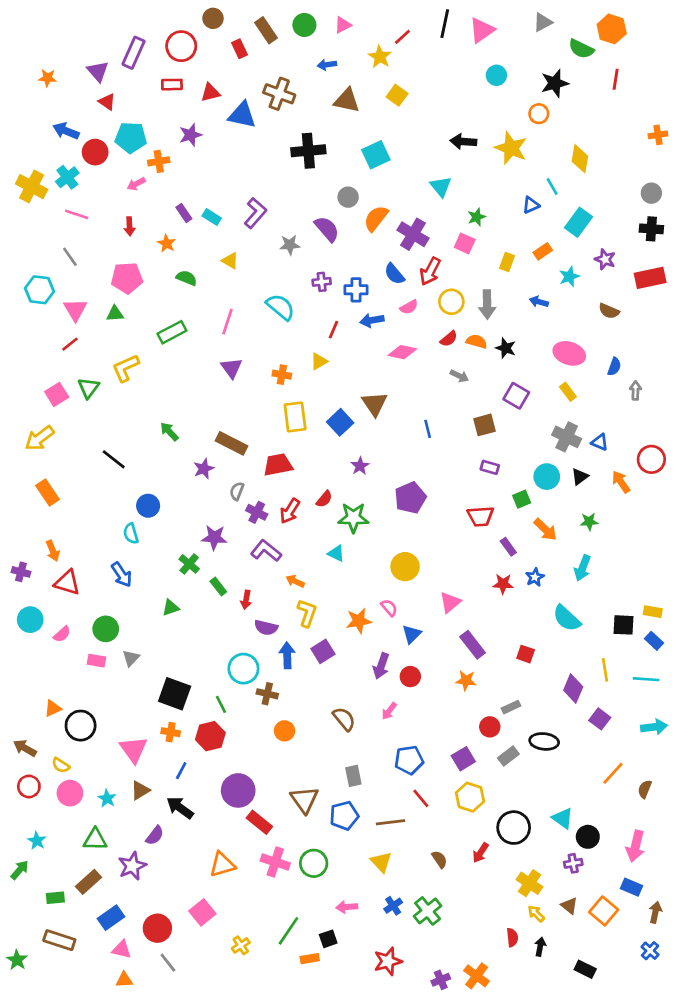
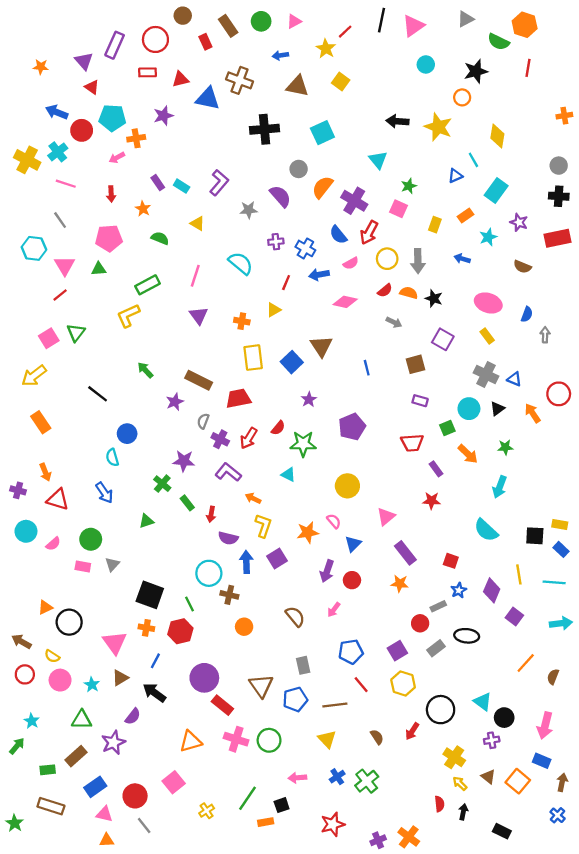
blue cross: (356, 290) -> (305, 248), turned 30
yellow L-shape: (126, 368) -> (128, 315), moved
blue star: (535, 577) -> (459, 590), moved

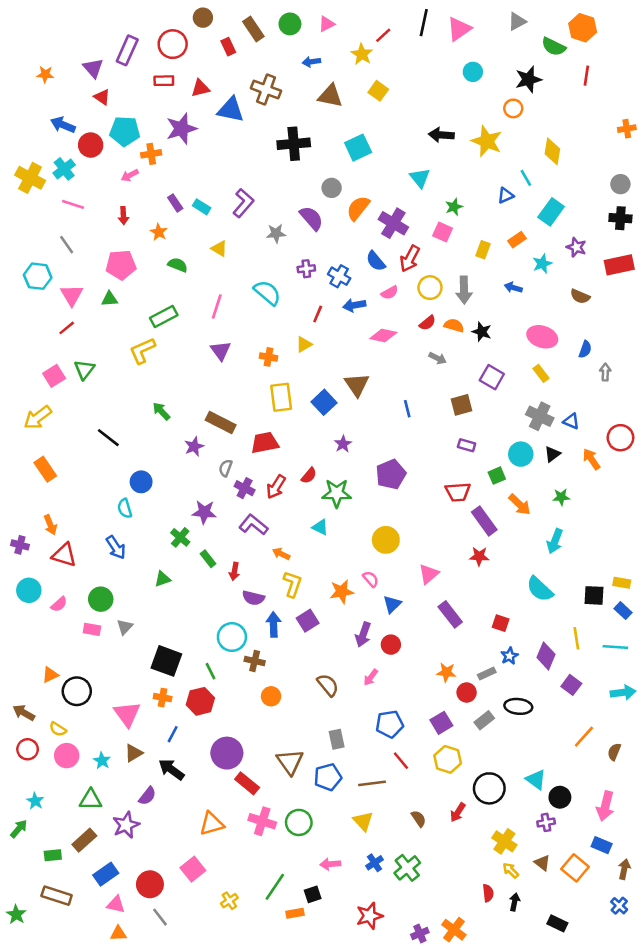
purple star: (163, 116) -> (181, 129), size x1.4
purple rectangle: (436, 469) -> (484, 521), size x1.6
orange star: (400, 584) -> (446, 672), moved

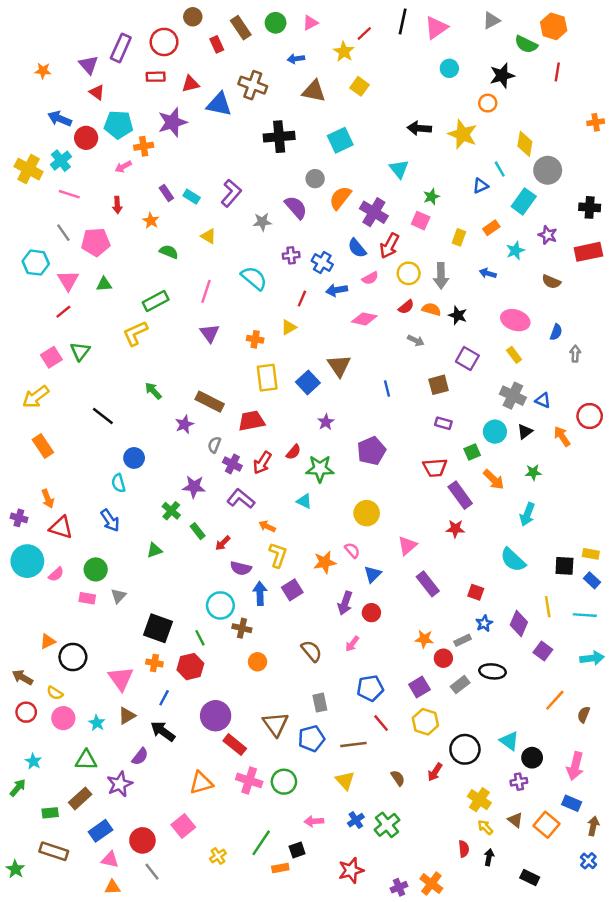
gray circle: (620, 184) -> (548, 170), moved, size x1.5
pink pentagon: (121, 265) -> (96, 242), moved
red arrow: (234, 571) -> (223, 543), turned 35
cyan circle: (29, 590) -> (27, 561), size x1.4

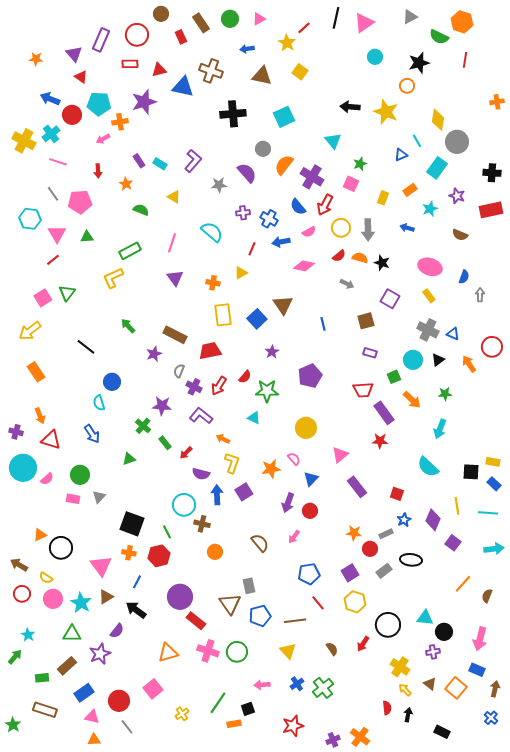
gray rectangle: (320, 703) -> (249, 586), moved
cyan star: (97, 723) -> (81, 603), size x1.5
cyan triangle: (509, 741) -> (425, 618), turned -30

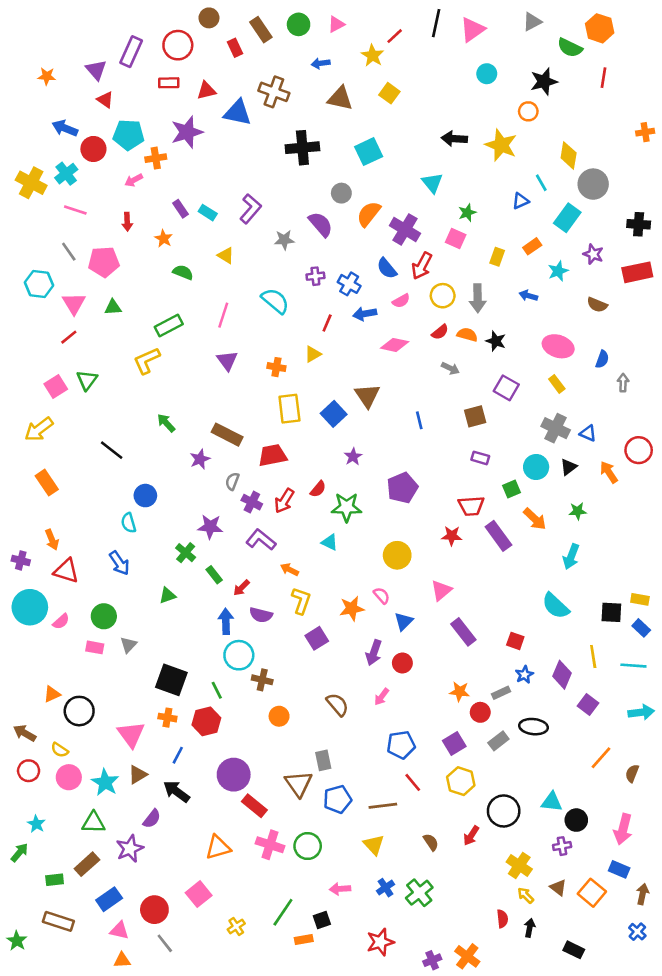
red star: (380, 441) -> (452, 536), moved
blue arrow: (217, 495) -> (226, 621), moved

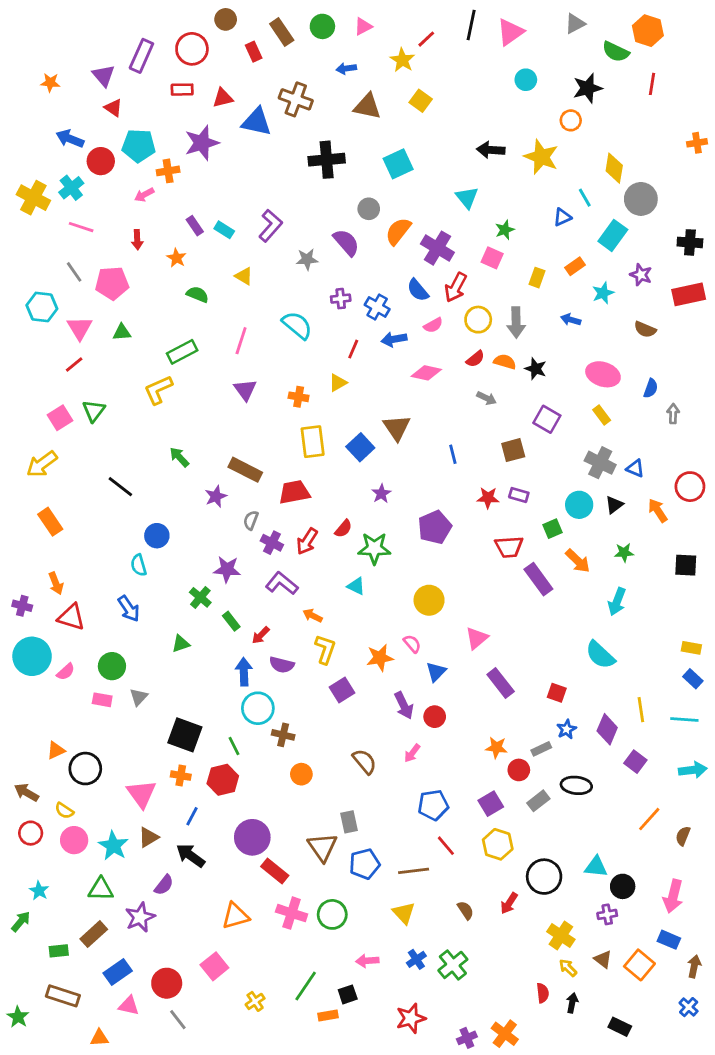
red star: (452, 536) -> (488, 498), moved
black square: (611, 612) -> (686, 565), moved
purple arrow: (374, 653) -> (404, 705), turned -45
orange triangle: (122, 960) -> (99, 1038), moved

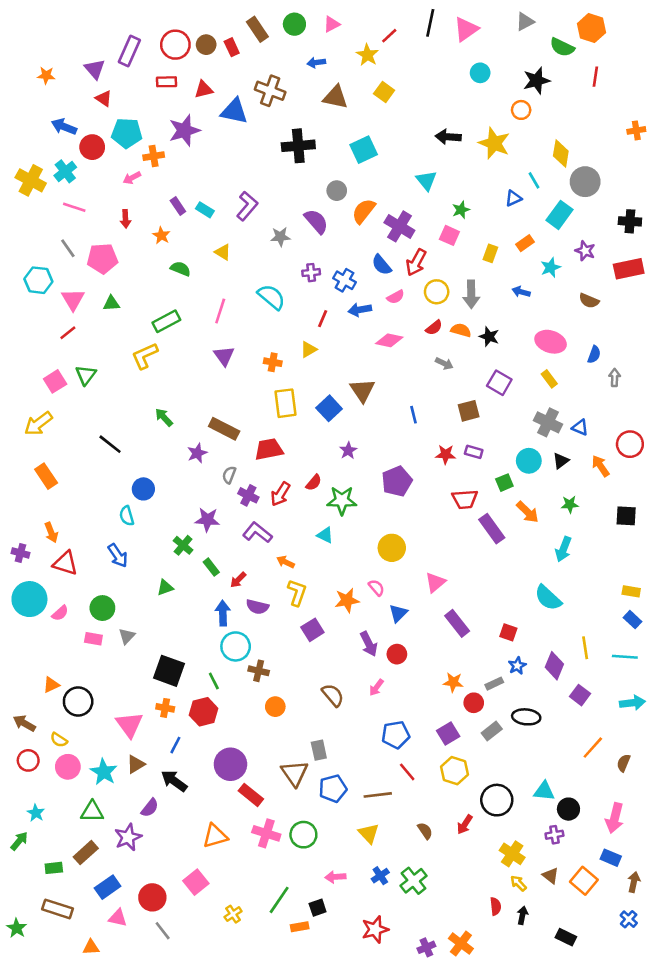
brown circle: (226, 19) -> (206, 45), moved

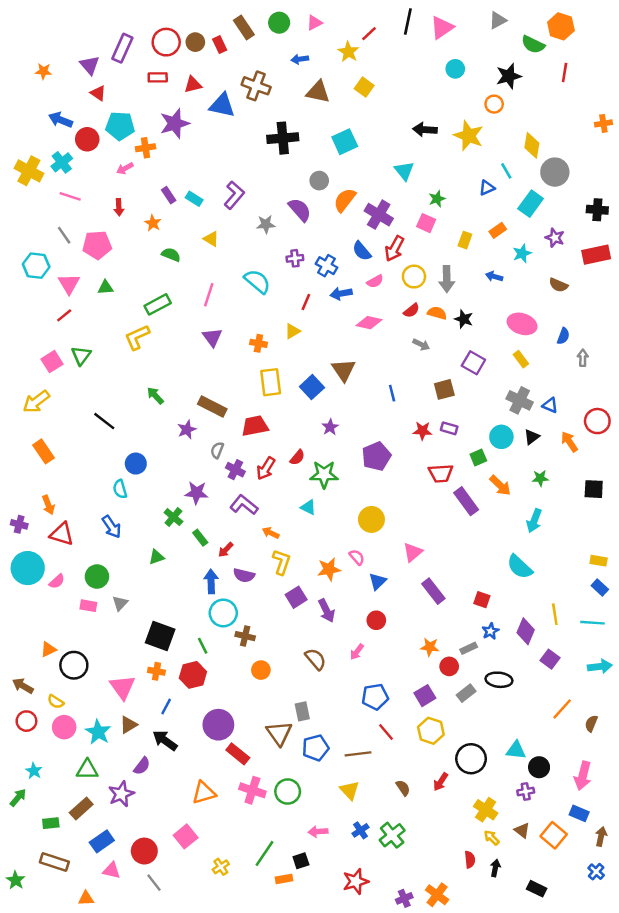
purple arrow: (369, 644) -> (326, 611), moved

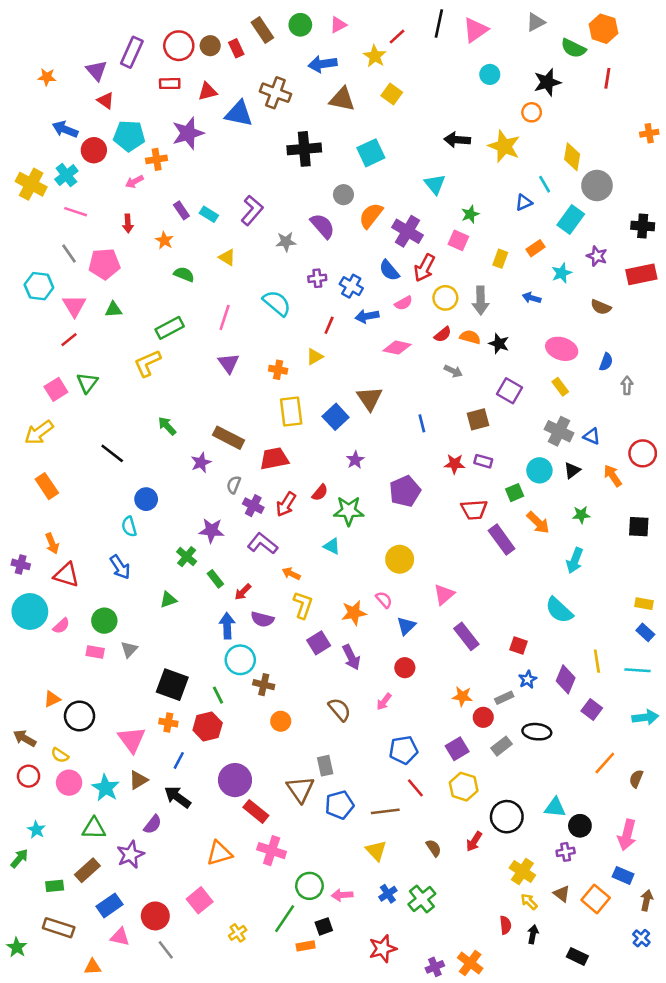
blue arrow: (300, 59) -> (323, 64), size x1.5
green circle: (288, 792) -> (309, 886), moved

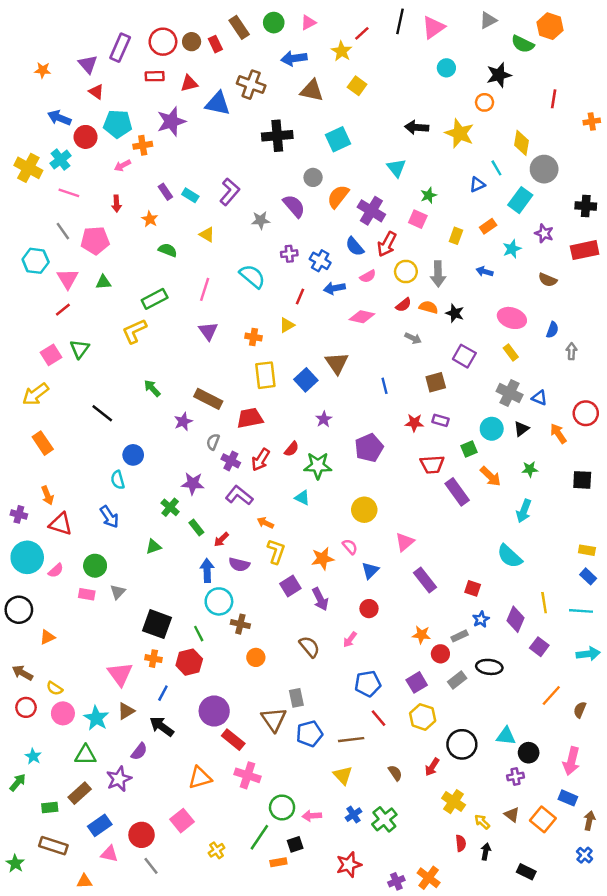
red line: (607, 78) -> (554, 99), moved
black circle: (79, 716) -> (19, 610), moved
yellow cross: (522, 872) -> (454, 802), moved

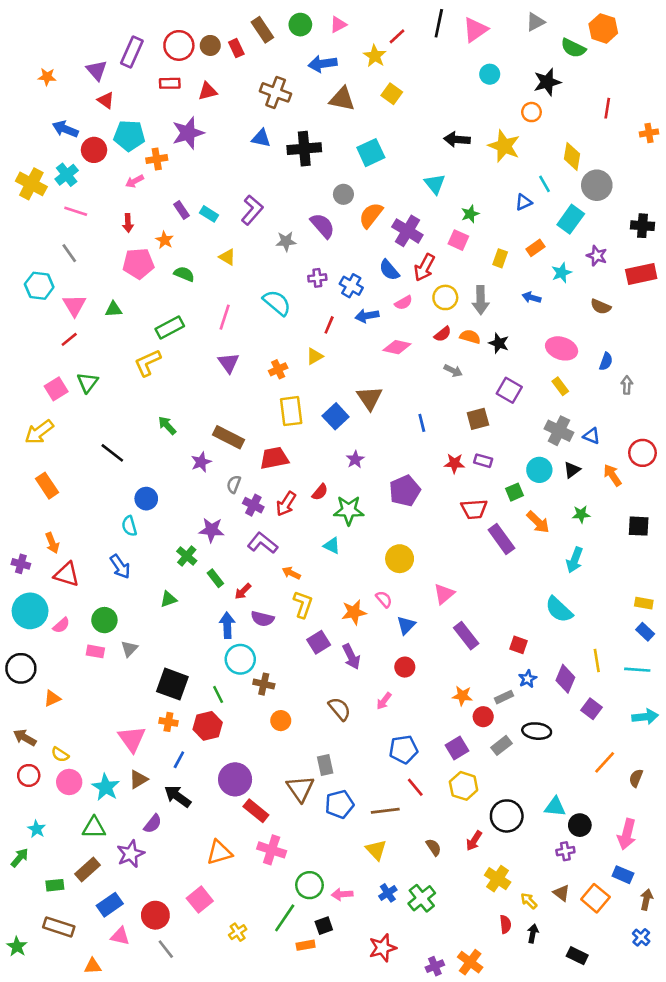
blue triangle: (218, 104) -> (261, 138), moved, size x0.7
pink pentagon: (95, 241) -> (138, 264), moved
orange cross: (253, 337) -> (278, 369), turned -35

